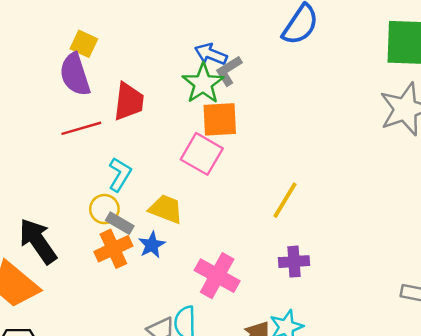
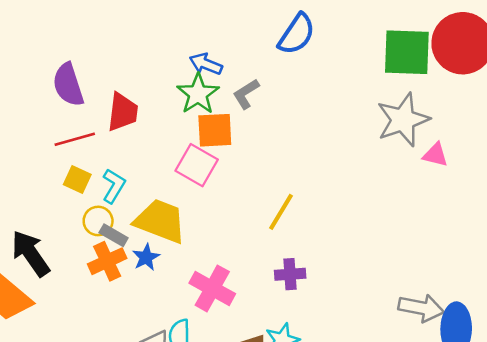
yellow square: (84, 44) -> (77, 179), moved
gray L-shape: (229, 71) -> (246, 94), moved
yellow trapezoid: (166, 209) -> (160, 221), size x1.5

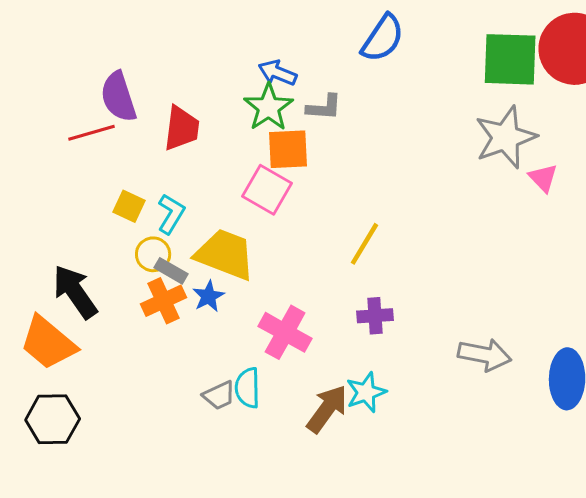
gray L-shape: (246, 94) -> (324, 107), turned -144
red line: (75, 139) -> (92, 133), moved
pink triangle: (435, 155) -> (543, 178), turned 32
gray arrow: (421, 308) -> (485, 355), moved

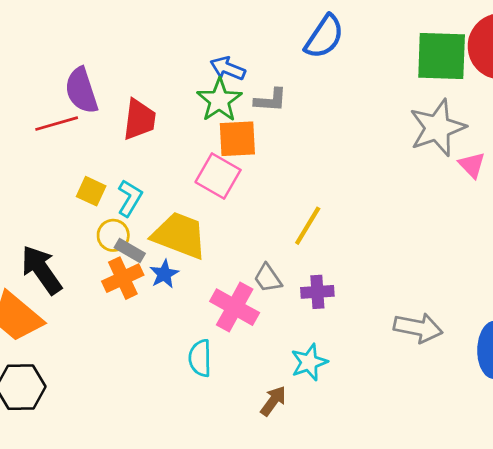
gray trapezoid: (219, 395) -> (268, 278), moved, turned 80
brown arrow: (327, 409) -> (273, 401), moved, size x0.7

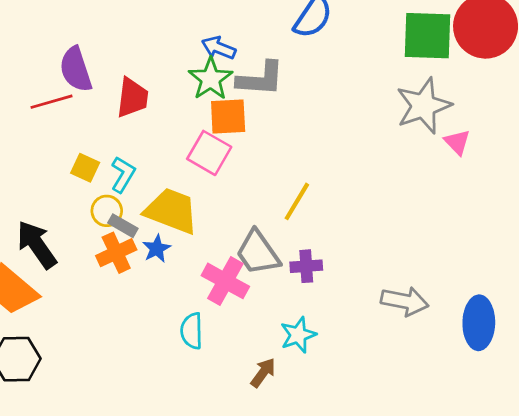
gray L-shape: (270, 100) -> (260, 79), size x1.5
gray trapezoid: (268, 278) -> (258, 253), size x1.6

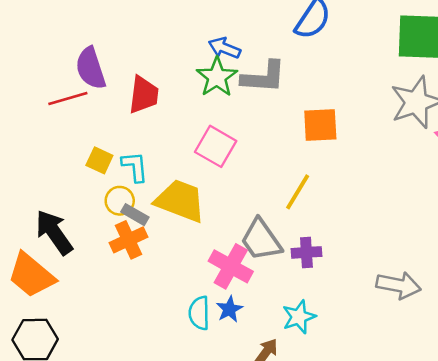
orange square: (228, 117) -> (320, 125), moved
cyan L-shape: (123, 174) -> (135, 167), turned -36
blue star: (157, 249) -> (229, 309), moved

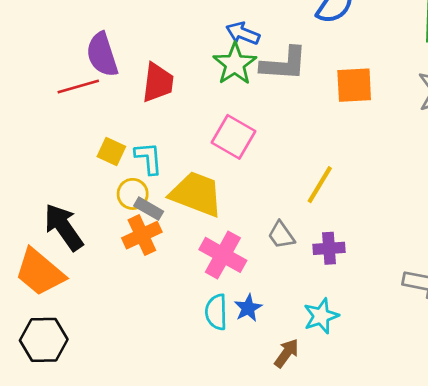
orange square: (320, 125) -> (354, 85), moved
gray trapezoid: (261, 240) -> (281, 235), size x0.6
pink cross: (231, 266) -> (223, 255), moved

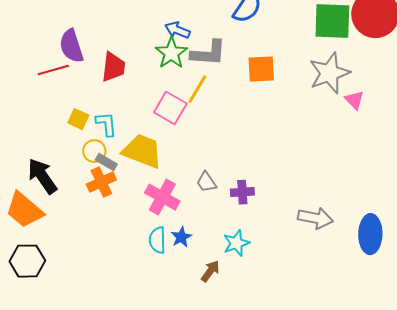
yellow line: (320, 185) -> (197, 89), moved

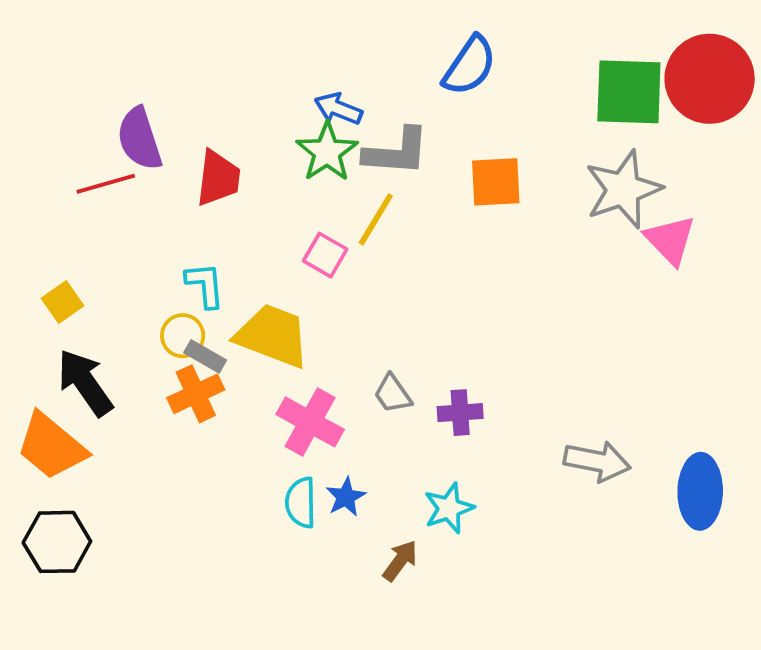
pink triangle: (354, 100) -> (670, 240), size x1.4
pink square: (170, 108) -> (325, 255), size x0.7
yellow square: (78, 119) -> (63, 302), moved, turned 30

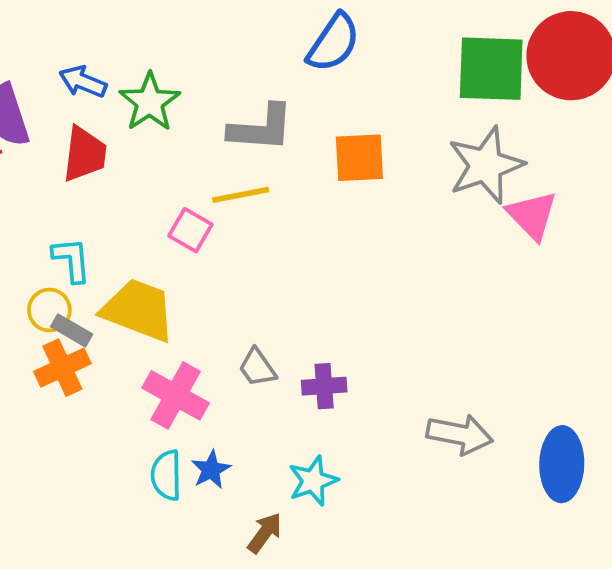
blue arrow: (338, 109) -> (83, 82), moved
green star: (327, 152) -> (150, 102), moved
yellow line: (376, 219) -> (241, 195), turned 48

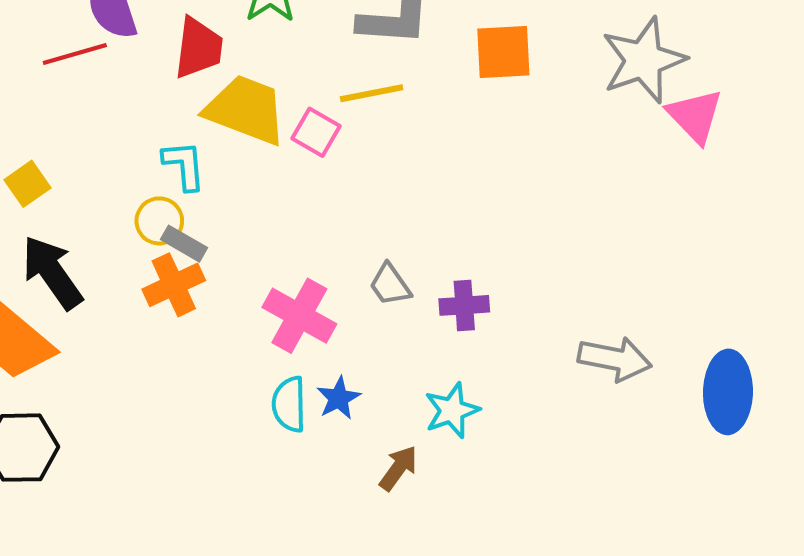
yellow trapezoid: (138, 310) -> (246, 110), moved

